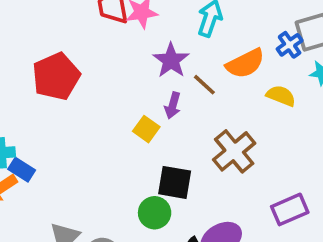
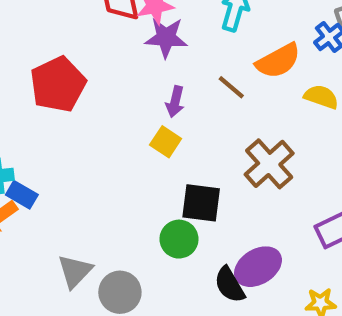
purple star: (171, 60) -> (166, 38), moved, turned -30
purple arrow: (173, 105) -> (175, 102), moved

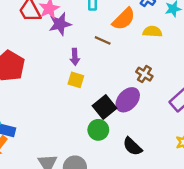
brown cross: (269, 164) -> (144, 74), moved, size x0.6
black square: (201, 203) -> (104, 107), turned -30
purple ellipse: (258, 267) -> (128, 100), moved

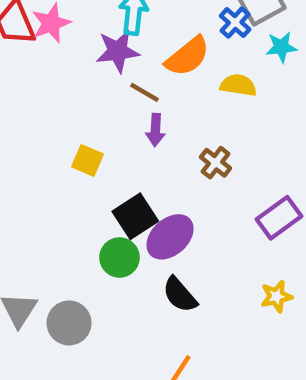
purple star: (60, 24) -> (118, 51), moved
purple arrow: (75, 57) -> (155, 130), moved
purple ellipse: (128, 100) -> (170, 237), moved

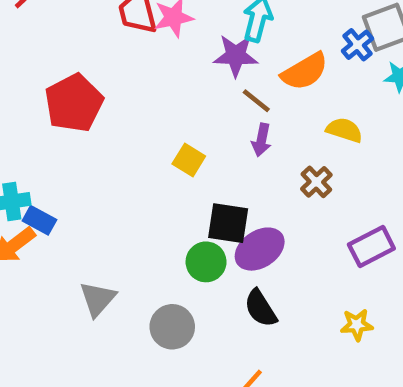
yellow semicircle: (238, 85) -> (344, 130), moved
black square: (135, 216) -> (228, 223), turned 33
gray circle: (69, 323) -> (172, 327), moved

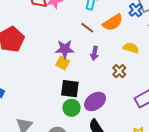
purple star: (236, 55) -> (65, 49), moved
brown line: (256, 101) -> (87, 28), moved
black square: (228, 223) -> (70, 89), moved

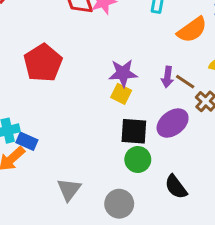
brown line: (87, 28) -> (185, 82), moved
purple ellipse: (95, 101) -> (173, 123), moved

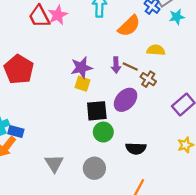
black semicircle: (176, 187) -> (136, 148), turned -42

